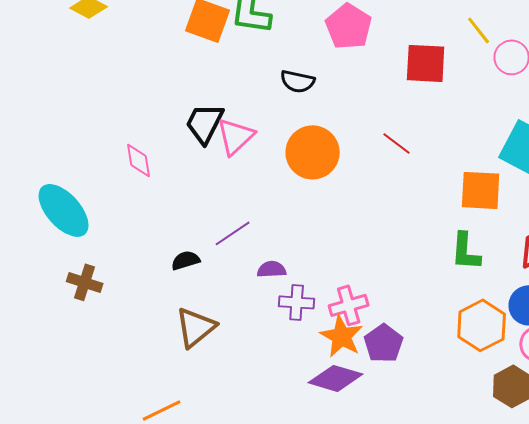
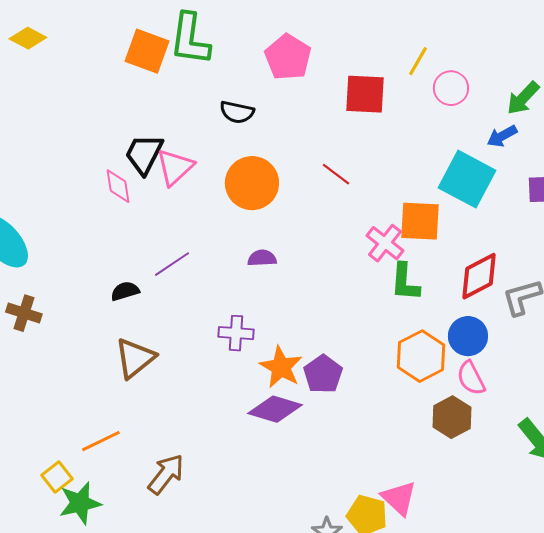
yellow line: (479, 30) -> (418, 61), turned 68
pink diamond: (139, 160) -> (118, 186), moved
purple semicircle: (272, 269) -> (262, 258), moved
pink cross: (349, 305) -> (385, 243), moved, turned -36

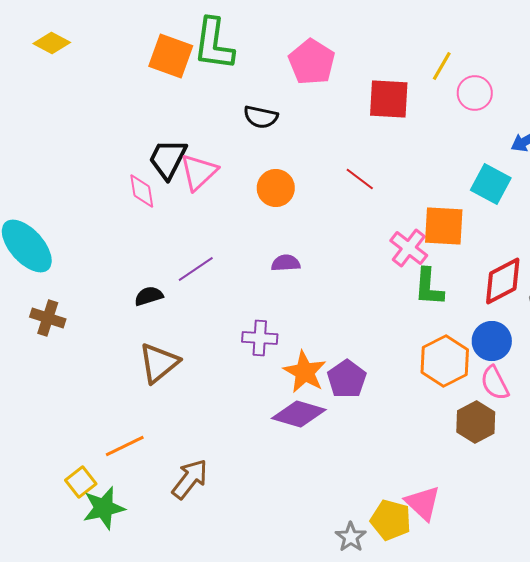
cyan square: (467, 179) -> (491, 184), size x0.7
orange circle: (252, 183) -> (276, 188), size x0.7

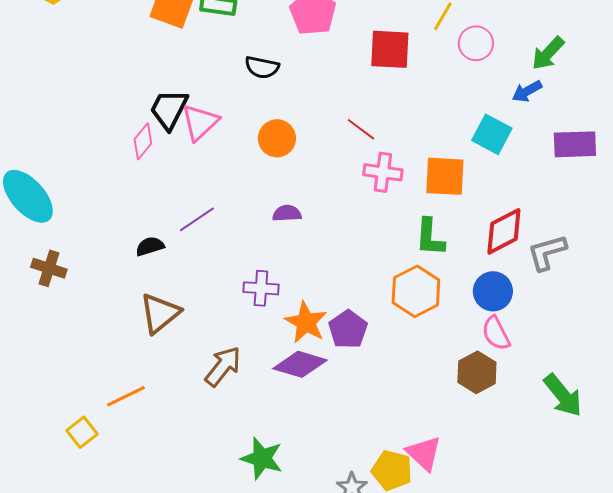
pink diamond: (142, 191) -> (143, 141), turned 48
pink cross: (409, 248) -> (383, 172), moved, turned -30
orange hexagon: (445, 361) -> (416, 291), moved
brown arrow: (190, 479) -> (223, 366), moved
green star: (104, 508) -> (262, 458), moved, turned 30

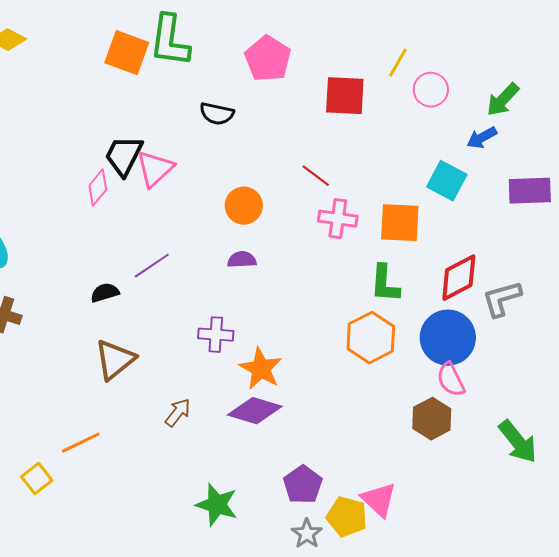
orange circle: (277, 138) -> (244, 206), moved
blue circle: (493, 291) -> (448, 338), size x1.4
purple pentagon: (348, 329) -> (303, 485), moved
brown arrow: (223, 366) -> (178, 413), size x0.7

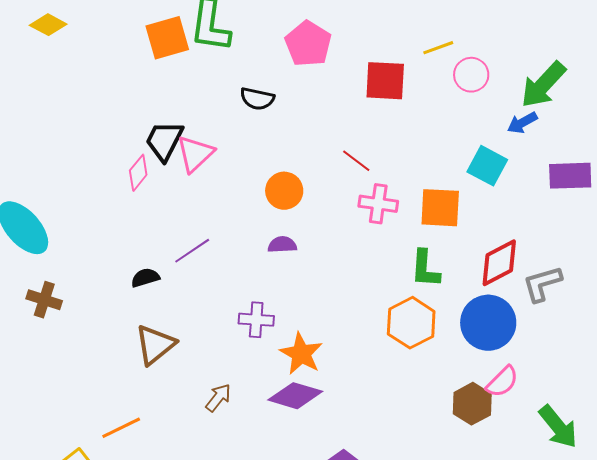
orange square: (127, 53) -> (167, 38), turned -36
yellow line: (398, 63) -> (438, 48), turned 40
green arrow: (503, 100) -> (543, 85), size x1.4
pink semicircle: (451, 380) -> (502, 382), moved, turned -108

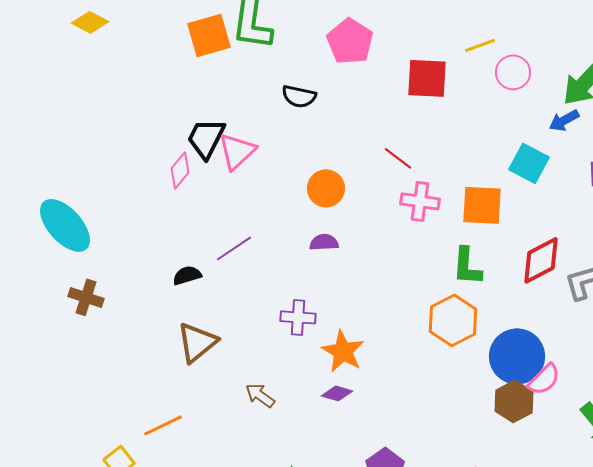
blue circle: (488, 323) -> (517, 356), moved
purple diamond: (295, 396) -> (337, 393), size x0.6
brown arrow: (218, 398) -> (260, 395), turned -92

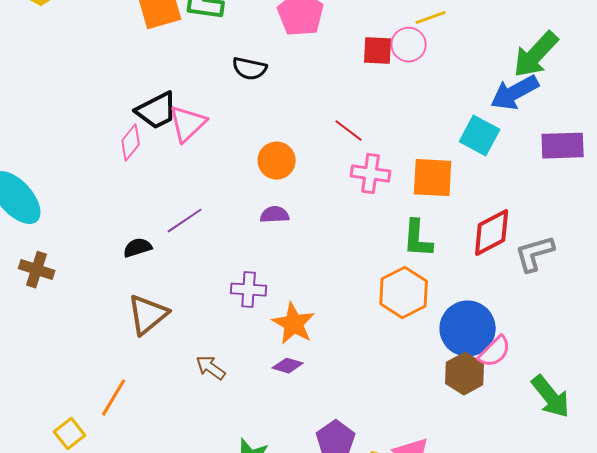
pink circle: (513, 72) -> (409, 45), moved
red square: (427, 78) -> (378, 51), size x0.7
blue arrow: (564, 120) -> (515, 93), size x1.6
black trapezoid: (206, 138) -> (157, 111), turned -144
orange line: (163, 425) -> (114, 398), turned -33

